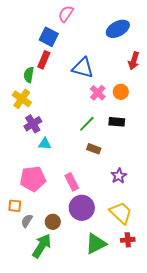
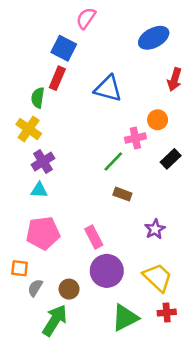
pink cross: (98, 93) -> (135, 138), moved, turned 35
black rectangle: (117, 122) -> (171, 159), moved, turned -49
cyan triangle: (45, 144) -> (39, 190), moved

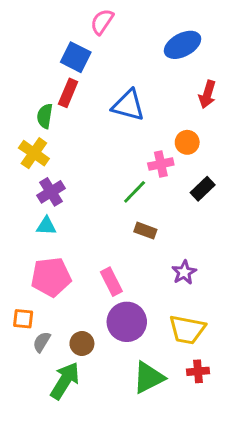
yellow trapezoid: (158, 277) -> (187, 330), turned 148

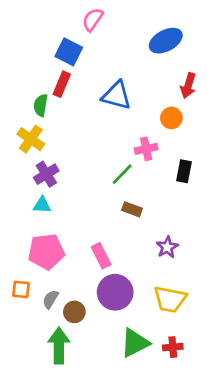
orange circle: (187, 142) -> (171, 118), moved
black rectangle: (203, 189) -> (184, 171), turned -35
gray semicircle: (42, 342) -> (50, 299), moved
red cross: (198, 371) -> (173, 347), moved
green arrow: (65, 381) -> (59, 346), turned -32

